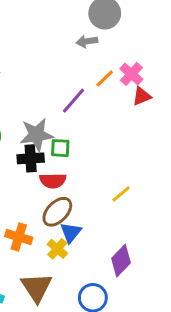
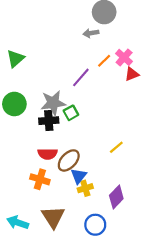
green square: (60, 148) -> (71, 113), turned -32
red semicircle: (53, 181) -> (48, 154), moved
yellow cross: (57, 249) -> (85, 188), moved, turned 32

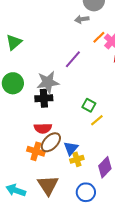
orange line: (104, 61) -> (99, 37), moved
green square: (71, 113) -> (89, 105), moved, turned -32
yellow line: (116, 147) -> (97, 120), moved
brown ellipse: (69, 160) -> (51, 142), moved

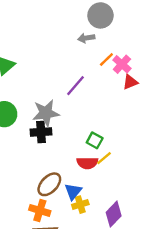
red semicircle: (43, 128) -> (87, 163), moved
orange cross: (36, 151) -> (40, 210), moved

